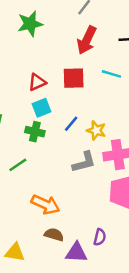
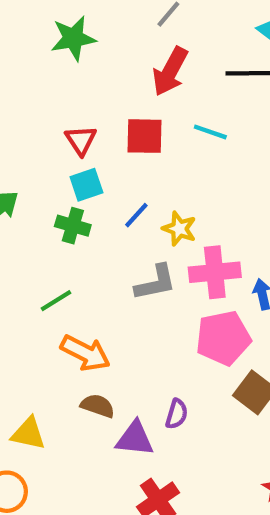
red triangle: (37, 82) -> (81, 140), turned -42
green line: (18, 165) -> (56, 301), moved

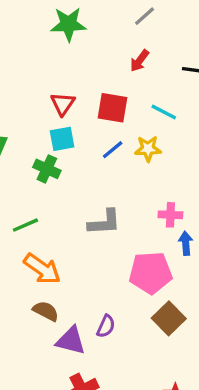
red arrow: (170, 71) -> (140, 61), size x0.6
blue line: (136, 215) -> (113, 150), moved
yellow star: (179, 229) -> (148, 149), moved, turned -30
pink cross: (215, 272) -> (170, 215), moved, size x0.6

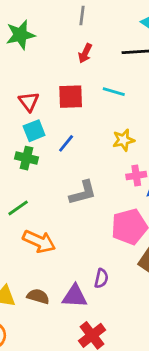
gray line: (145, 16) -> (82, 16), turned -30
yellow star: (148, 149) -> (123, 140), moved
blue line: (113, 150) -> (66, 143), moved
brown semicircle: (46, 311) -> (38, 296), moved

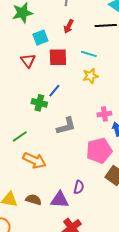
cyan square: (34, 131) -> (40, 38), moved
yellow star: (123, 140) -> (90, 76), moved
green cross: (26, 158) -> (39, 103), moved

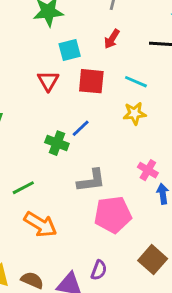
pink cross: (104, 114) -> (148, 170), turned 32
pink pentagon: (99, 151) -> (113, 215), moved

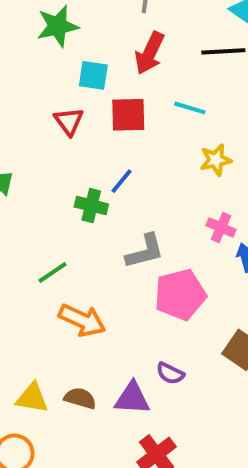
red arrow: (112, 39) -> (150, 53), size x1.5
cyan square: (70, 50) -> (93, 75), turned 30
yellow star: (135, 113) -> (216, 160), moved
purple semicircle: (99, 270) -> (170, 373), turned 102

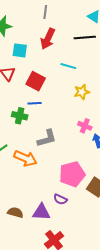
red square: (128, 115) -> (36, 81), moved, turned 30
blue line: (121, 181) -> (35, 103), turned 48
pink pentagon: (180, 295) -> (72, 174), moved
orange arrow: (82, 320) -> (26, 158), moved

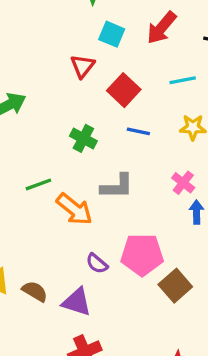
cyan line: (68, 66) -> (183, 80), turned -42
blue line: (35, 103) -> (138, 131), moved
purple semicircle: (60, 199) -> (97, 263), moved

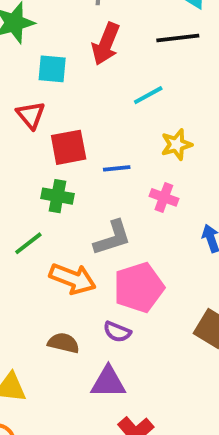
red square: (124, 90) -> (69, 147), moved, turned -36
pink cross: (183, 183) -> (164, 197), moved
green line: (38, 184) -> (28, 243), moved
pink pentagon: (142, 255) -> (139, 287), moved
brown semicircle: (35, 291) -> (64, 343), moved

